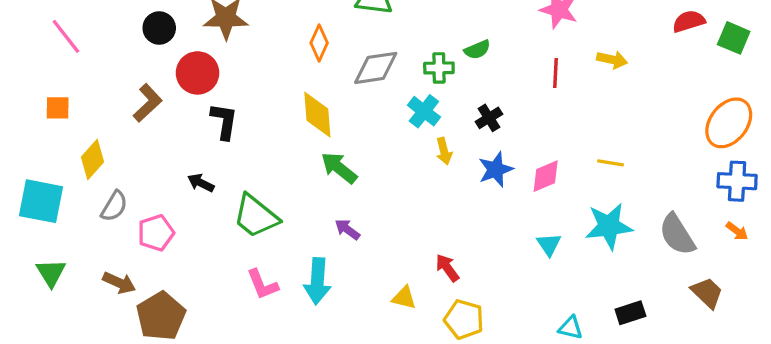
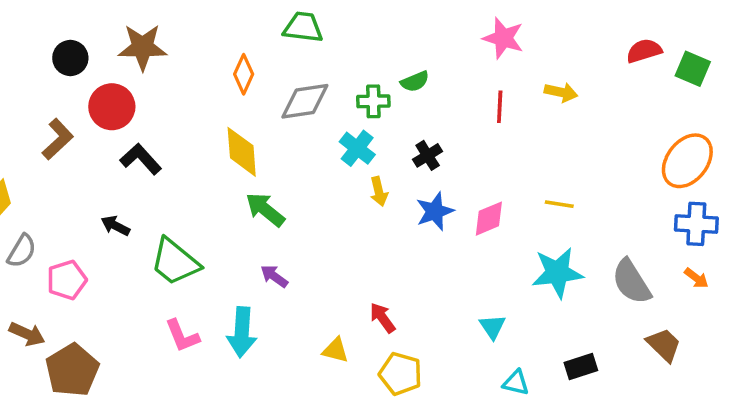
black L-shape: (224, 121) -> (141, 159), turned -51
cyan triangle: (549, 244) -> (492, 327), moved

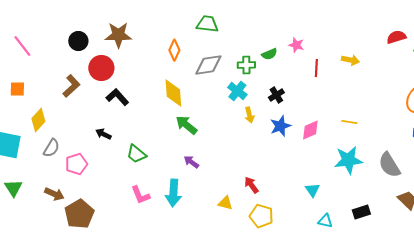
pink star: (503, 38) -> (296, 45), moved, size x0.7
green trapezoid: (175, 262) -> (136, 154), size x0.7

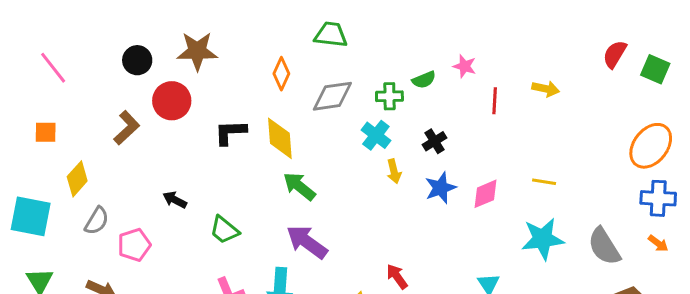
red semicircle: (396, 37) -> (615, 54), turned -42
black L-shape: (117, 97) -> (230, 132), moved, turned -50
purple arrow: (191, 162) -> (307, 242), size x1.8

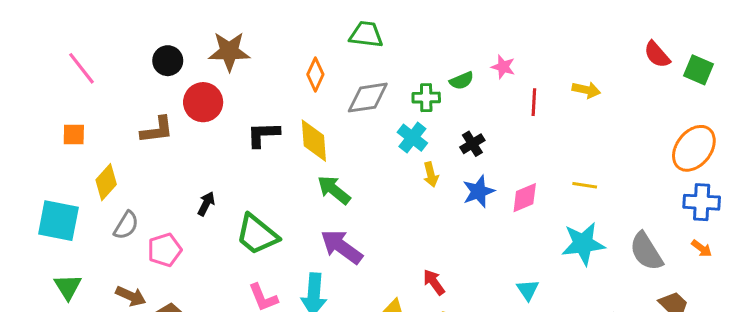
red semicircle: (615, 54) -> (657, 54), turned -72
brown L-shape: (127, 128) -> (157, 130), turned 36
black arrow: (175, 200) -> (206, 204), turned 90
green trapezoid: (224, 230) -> (257, 234), size x1.4

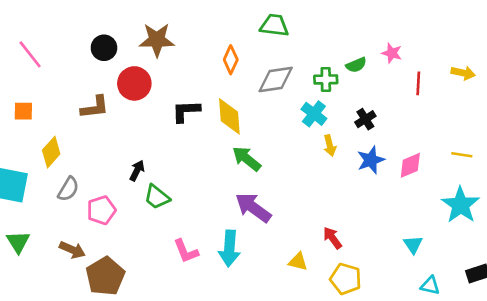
green trapezoid: (257, 234) -> (157, 197), moved, size x0.7
cyan star: (583, 244) -> (460, 205), turned -30

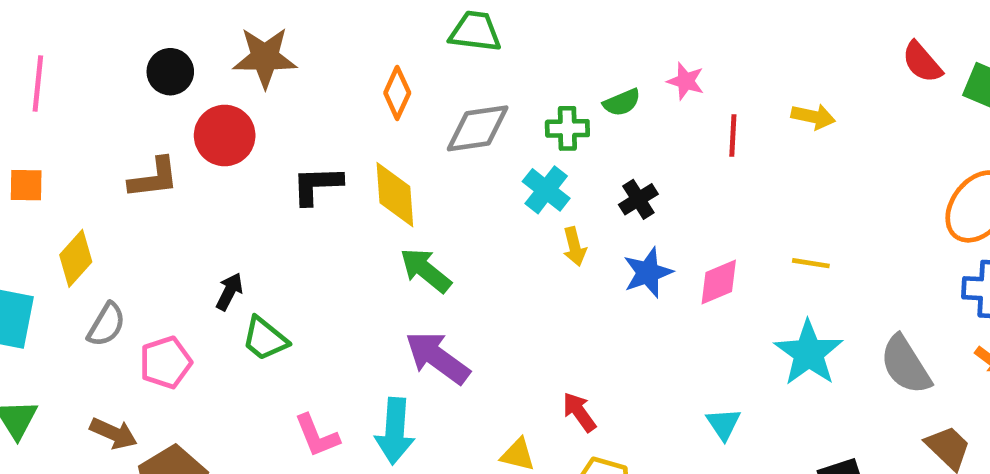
pink line: (30, 54) -> (38, 83), turned 44

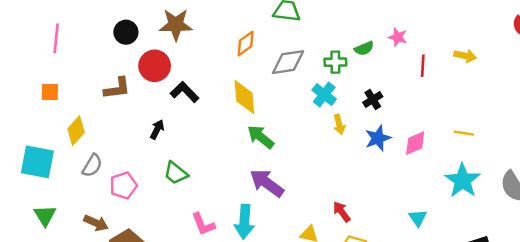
orange diamond: (397, 93) -> (246, 43), turned 30
black L-shape: (317, 185) -> (185, 92), moved, turned 48
black arrow: (229, 292) -> (157, 129), moved

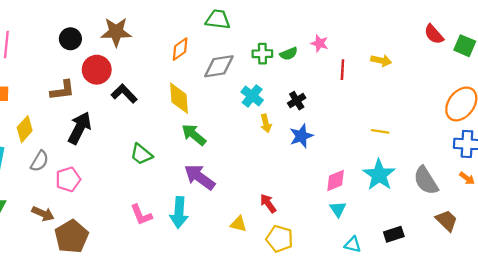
green cross: (335, 62) -> (262, 54), moved
black arrow: (157, 129) -> (80, 128), moved, size x1.8
pink diamond: (415, 143) -> (336, 181), moved
green trapezoid: (176, 173) -> (141, 154), moved

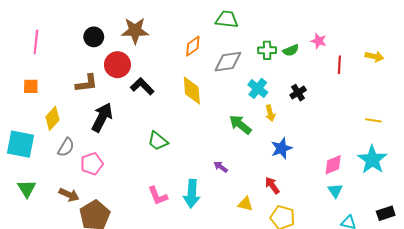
green arrow: (194, 135) -> (240, 125), moved
blue star: (301, 136) -> (282, 148), moved
purple arrow: (200, 177) -> (221, 167), moved, size x0.5

